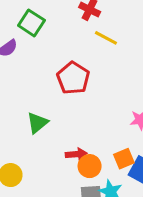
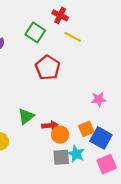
green square: (31, 23) -> (35, 32), moved
green triangle: (37, 123) -> (26, 116), moved

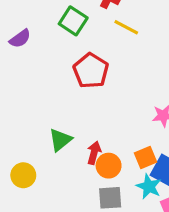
red arrow: (50, 125) -> (94, 153), turned -70
cyan star: (76, 154) -> (149, 187), moved

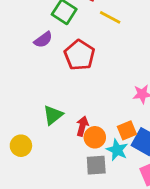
purple semicircle: (20, 39) -> (43, 40), moved
cyan star: (149, 187) -> (117, 150), moved

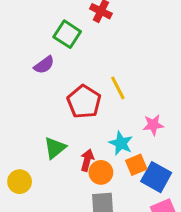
yellow line: (110, 17) -> (118, 88), moved, turned 35
red pentagon: (79, 55) -> (84, 102), moved
cyan star: (117, 150) -> (121, 143), moved

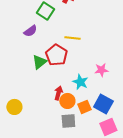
yellow line: (118, 88) -> (72, 38), moved, turned -56
green triangle: (55, 148) -> (39, 62), moved
orange square: (136, 165) -> (84, 107), moved

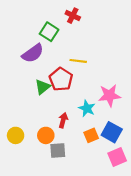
purple semicircle: (30, 31) -> (33, 53), size x1.5
pink star: (101, 70) -> (110, 95), size x1.5
orange circle: (67, 101) -> (46, 135), moved
gray square: (68, 121) -> (58, 151), moved

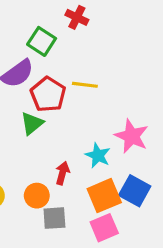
red pentagon: (61, 79) -> (48, 94), moved
pink star: (110, 95) -> (131, 136), turned 30
orange square: (91, 135) -> (104, 196), size x1.5
pink square: (117, 157) -> (104, 228), moved

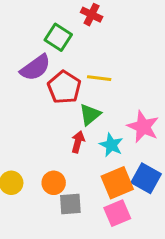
green triangle: (32, 123) -> (90, 115), moved
red arrow: (62, 173) -> (78, 142), moved

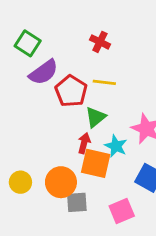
red cross: (92, 15) -> (100, 42), moved
green square: (58, 37) -> (28, 43), moved
orange circle: (54, 183) -> (61, 182), size x1.4
orange square: (117, 183) -> (96, 163), moved, turned 36

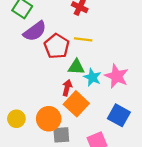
green triangle: (96, 117) -> (76, 67), turned 42
cyan star: (116, 146) -> (92, 77), moved
orange square: (96, 163) -> (76, 104), turned 30

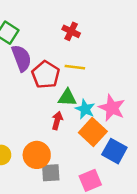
purple semicircle: (35, 31) -> (21, 58), turned -75
orange square: (76, 104) -> (93, 132), moved

